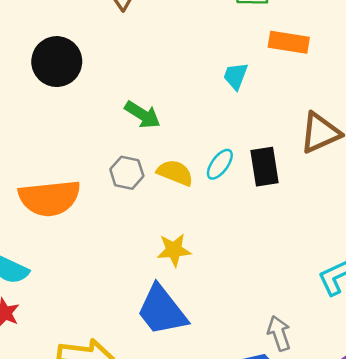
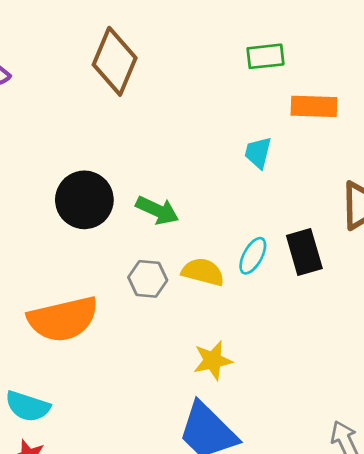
black circle: (57, 62) -> (84, 200), moved

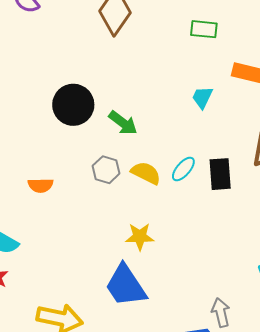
green rectangle: (266, 56) -> (204, 29), moved
orange semicircle: (63, 319) -> (41, 185), size x0.5

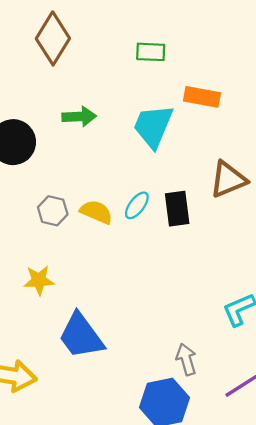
cyan trapezoid: (202, 97) -> (153, 126), size x1.8
green arrow: (123, 123) -> (79, 117), moved, turned -36
yellow star: (140, 237) -> (39, 280), moved

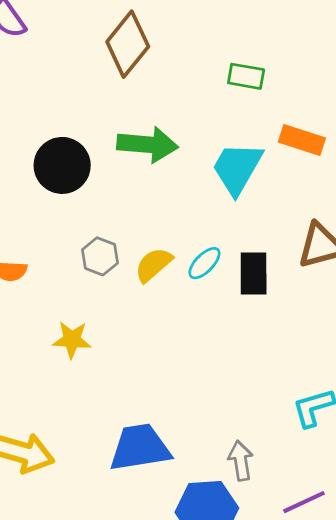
green arrow: (79, 117) -> (148, 145), size x1.4
yellow semicircle: (96, 212) -> (153, 265), turned -72
blue trapezoid: (81, 336) -> (140, 448), moved, turned 110

